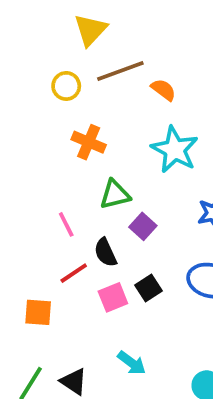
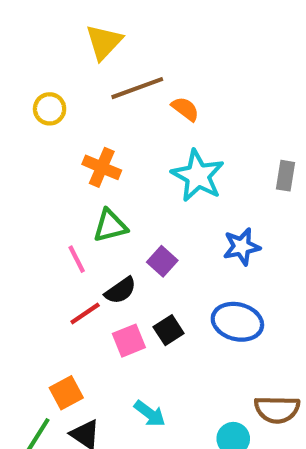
yellow circle: (66, 86) -> (50, 109), moved
green triangle: (115, 195) -> (110, 226), moved
black semicircle: (105, 253) -> (121, 290), turned -100
orange square: (38, 312) -> (66, 393), moved, turned -32

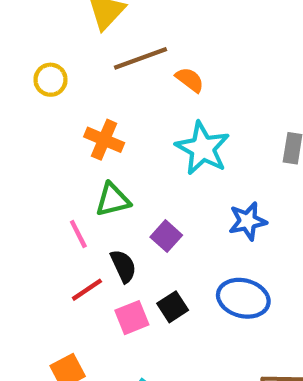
black semicircle: (121, 290) -> (123, 266), turned -80

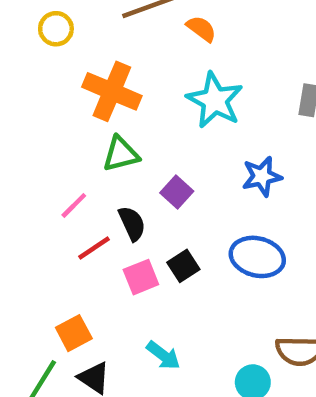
orange cross: (104, 140) -> (112, 91), size x1.4
pink line: (78, 234) -> (74, 205), moved, turned 72

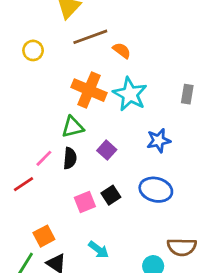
orange cross: (112, 91) -> (89, 90), moved
black semicircle: (132, 223) -> (70, 158), moved, turned 30
red line: (94, 248) -> (23, 184), moved

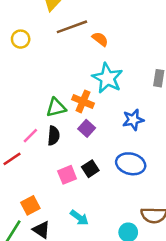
orange cross: (89, 90) -> (83, 101), moved, size x0.7

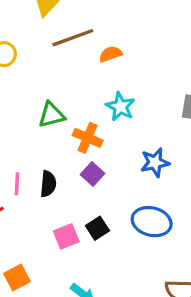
orange semicircle: (100, 39) -> (111, 54), turned -56
cyan star: (107, 78) -> (120, 107), size x0.7
green triangle: (56, 108) -> (51, 115), moved
pink line: (30, 136) -> (17, 184), turned -42

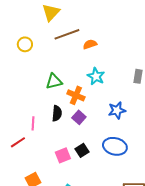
black semicircle: (48, 184) -> (57, 113), moved

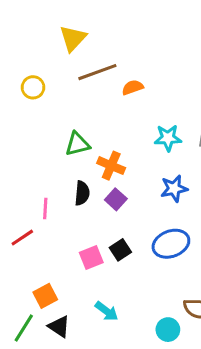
cyan star: (96, 76) -> (168, 138), moved, turned -30
blue ellipse: (115, 146) -> (171, 244), turned -35

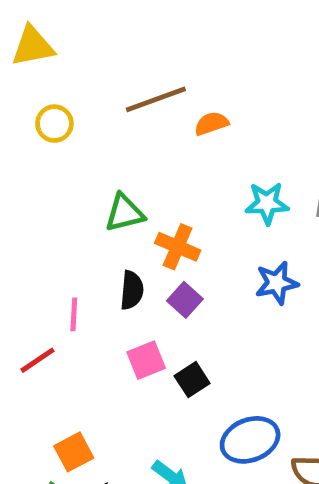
yellow triangle: (73, 38) -> (33, 46), moved, turned 36
blue ellipse: (171, 244) -> (250, 440), moved
pink square: (91, 258) -> (146, 360), moved

